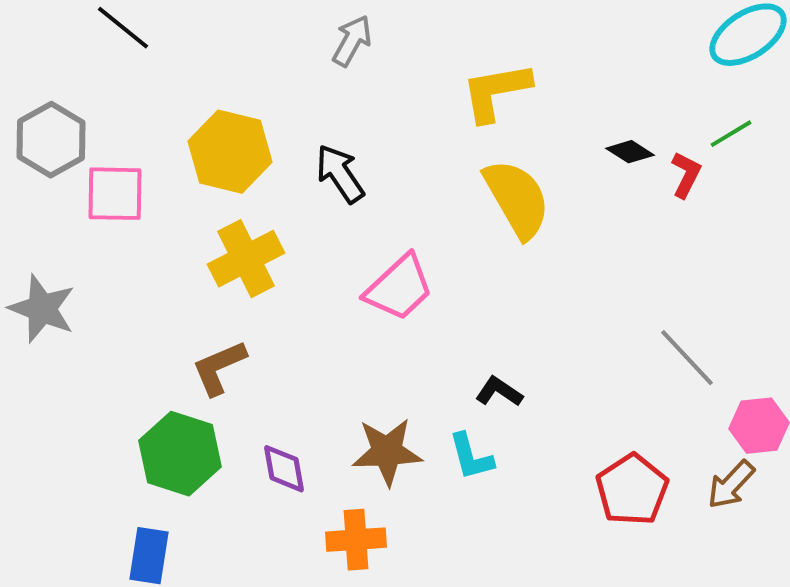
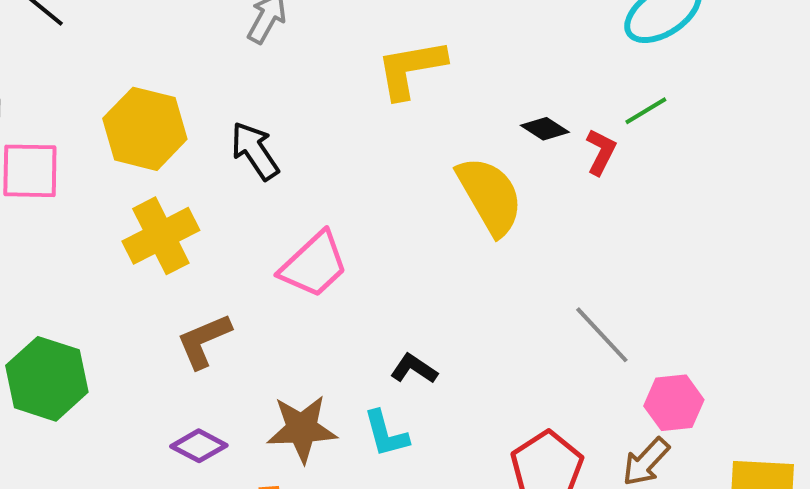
yellow semicircle: (517, 199) -> (490, 196), moved
brown L-shape: (219, 368) -> (204, 341), moved
green hexagon: (180, 454) -> (47, 379), moved
purple diamond: (284, 469) -> (199, 446), turned -52

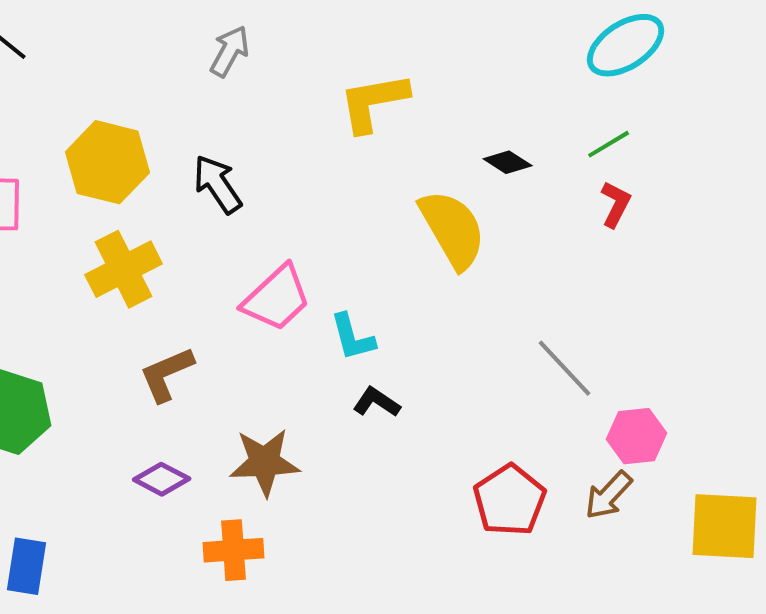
red L-shape: (601, 152) -> (616, 204), moved
cyan L-shape: (386, 434) -> (353, 337), moved

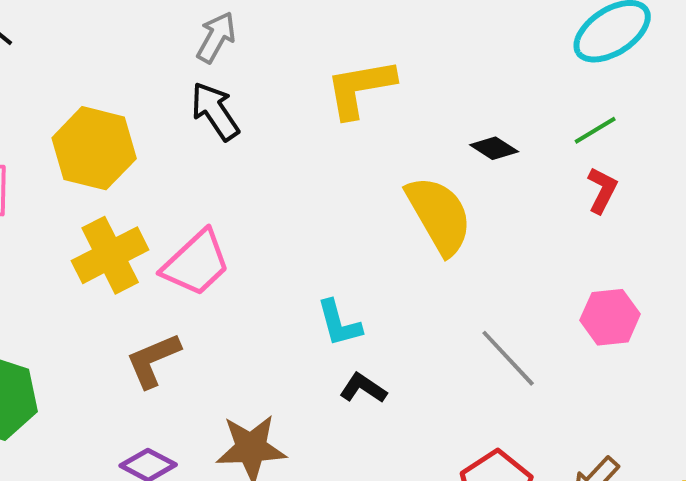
black arrow: (218, 184) -> (215, 111), moved
pink trapezoid: (277, 298) -> (196, 263), moved
gray line: (565, 368) -> (508, 358), moved
pink hexagon: (637, 436) -> (610, 317), moved

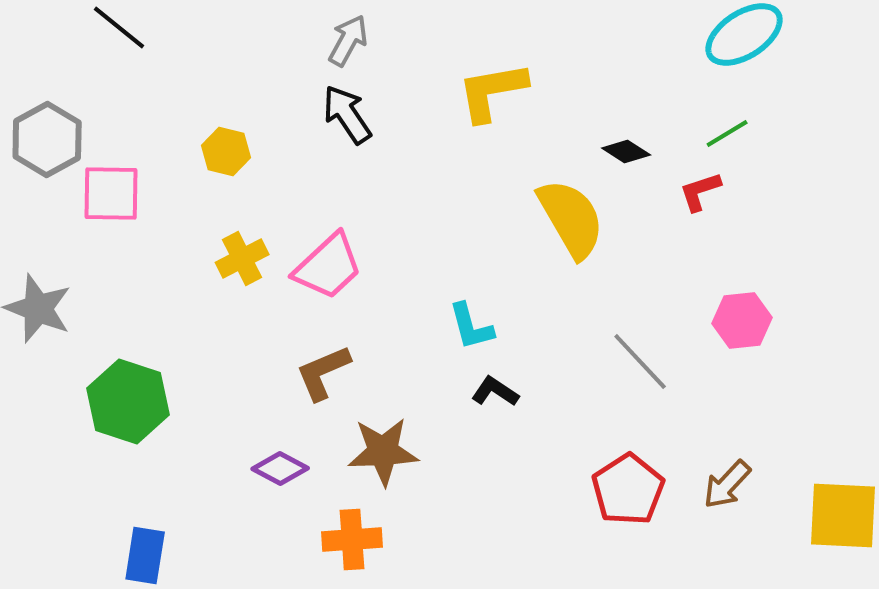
yellow hexagon: (94, 148) -> (226, 152), size x0.6
red L-shape: (602, 190) -> (700, 192), moved, turned -135
yellow cross: (110, 255) -> (242, 258), size x0.7
brown L-shape: (153, 360) -> (323, 372), moved

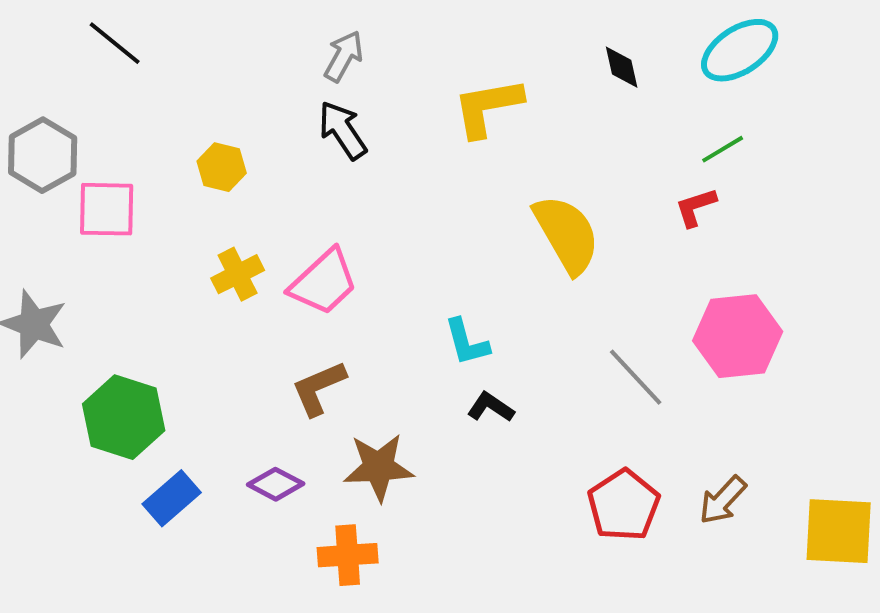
black diamond: (626, 152) -> (622, 67), moved, turned 45
pink hexagon: (742, 320) -> (738, 336), size x1.5
blue rectangle: (145, 556) -> (172, 498), moved, turned 40

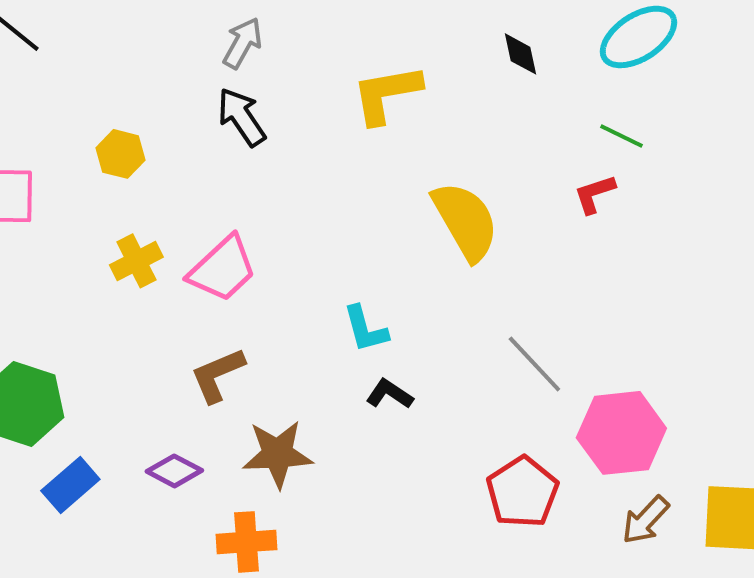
green line: (723, 149) -> (621, 136), turned 57
pink hexagon: (738, 336) -> (621, 433), moved
brown arrow: (723, 500) -> (645, 520), moved

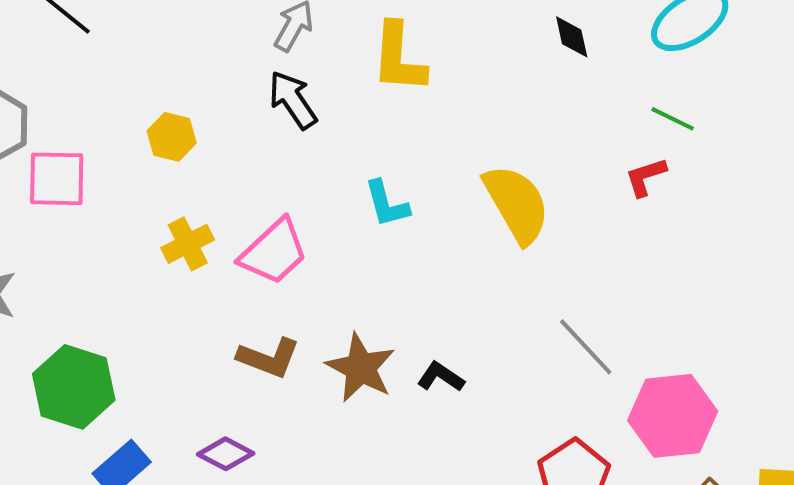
yellow L-shape: (386, 94) -> (399, 58), moved, turned -76
cyan L-shape: (365, 329) -> (387, 204), moved
brown L-shape: (217, 375) -> (269, 358), turned -136
brown star: (277, 454) -> (361, 368), moved, turned 30

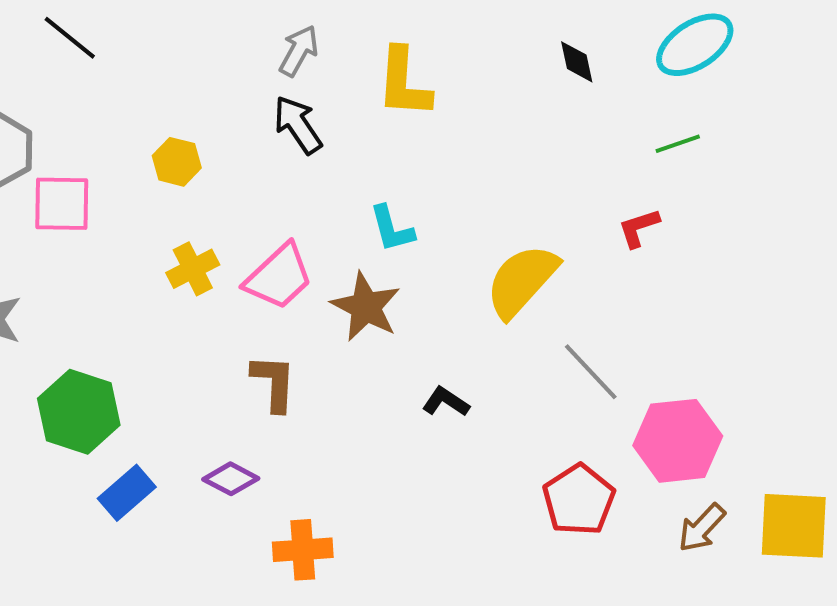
green line: (673, 119) -> (678, 144), turned -45
red L-shape: (646, 177) -> (639, 228), moved
yellow semicircle: (517, 204) -> (522, 281), moved, turned -108
brown L-shape: (269, 358) -> (274, 383), turned -108
brown star: (361, 368) -> (366, 307), moved

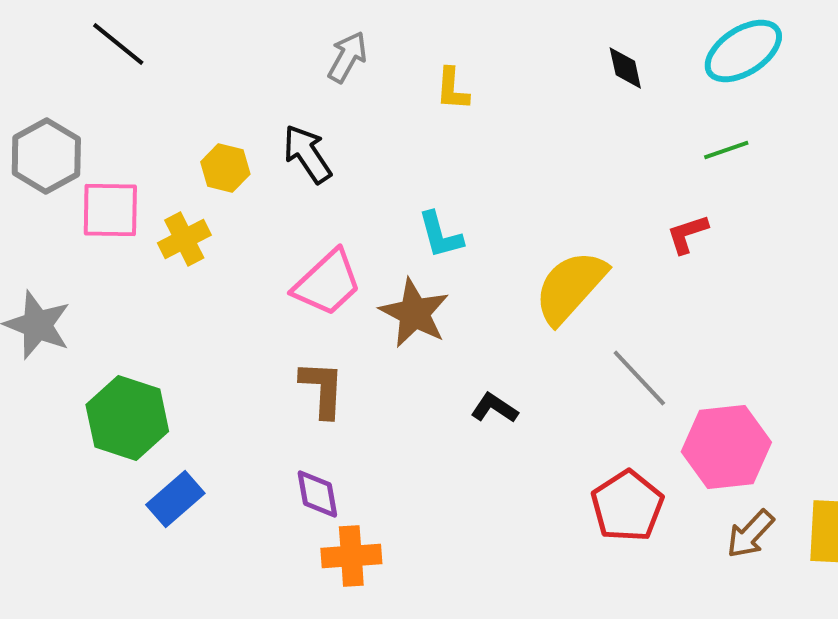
yellow L-shape: (404, 83) -> (452, 89), size x0.6
black arrow: (298, 125) -> (307, 154), moved
yellow cross: (193, 269) -> (184, 239), moved
purple diamond: (231, 479) -> (317, 494), moved, turned 52

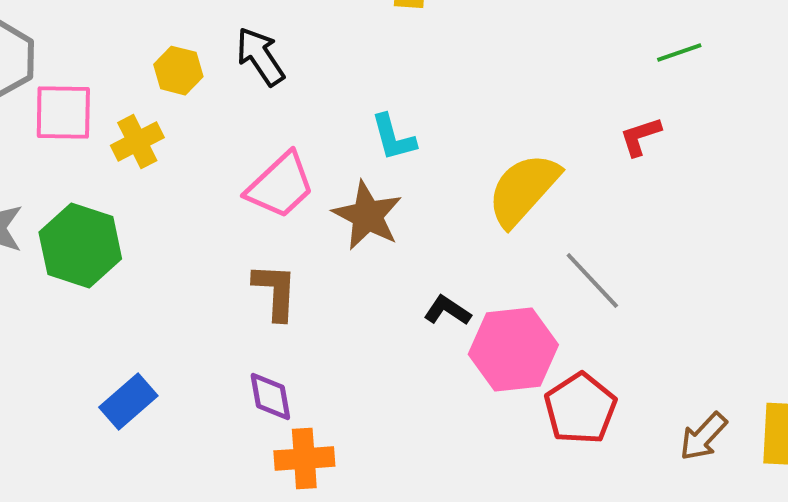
green hexagon: (127, 418) -> (80, 246), moved
pink hexagon: (726, 447) -> (513, 350), moved

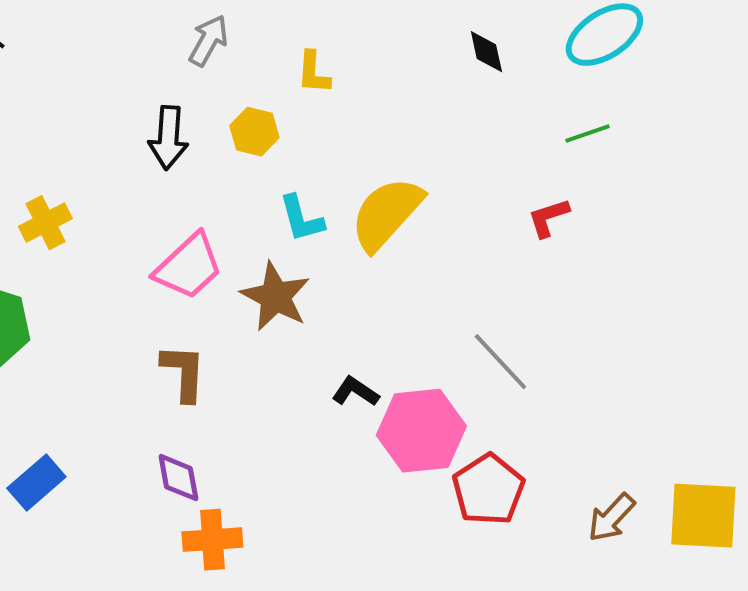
black arrow: (260, 57) -> (168, 138), turned -142
yellow hexagon: (178, 71) -> (254, 132), moved
yellow semicircle: (523, 190) -> (386, 214), moved

